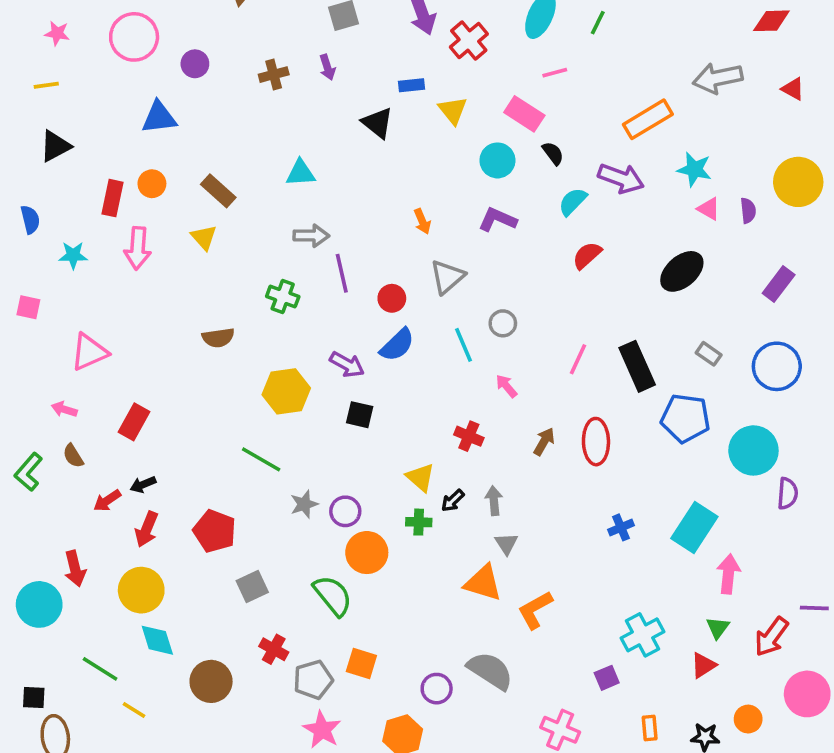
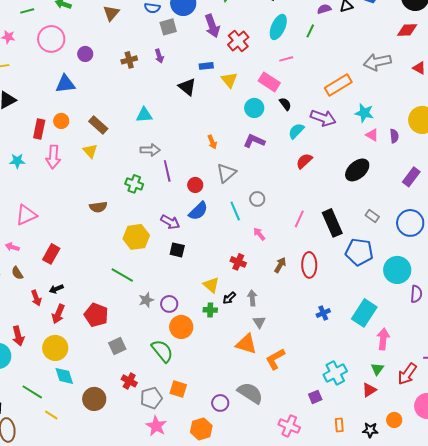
red arrow: (107, 501) -> (36, 298), turned -77

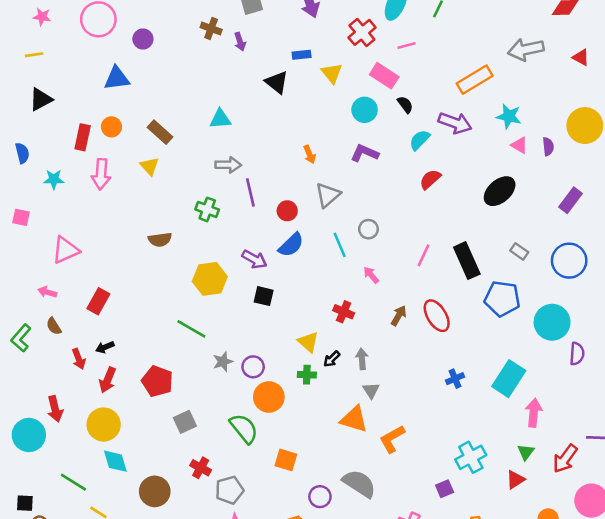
red cross: (238, 41) -> (362, 32), moved
brown cross: (129, 60) -> (211, 29), moved, turned 35
red ellipse: (309, 265) -> (437, 316), turned -30
orange square: (178, 389) -> (286, 460), moved

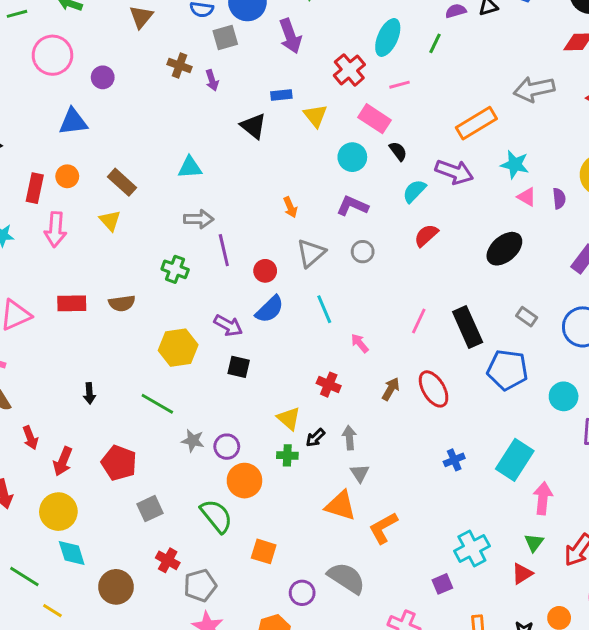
gray circle: (368, 229) -> (363, 252), moved
red rectangle: (98, 301) -> (72, 303), moved, turned 60
cyan circle: (552, 322) -> (564, 396), size x0.7
black arrow: (105, 347) -> (89, 393), moved, turned -72
gray star: (223, 362) -> (193, 441), turned 30

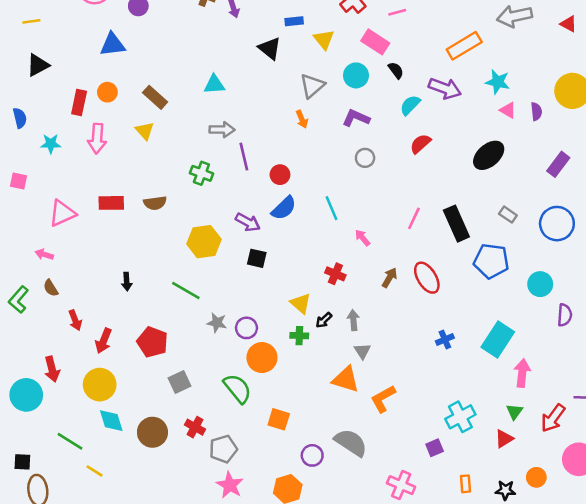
gray triangle: (311, 253) -> (312, 86), moved
brown circle: (116, 587) -> (152, 432), moved

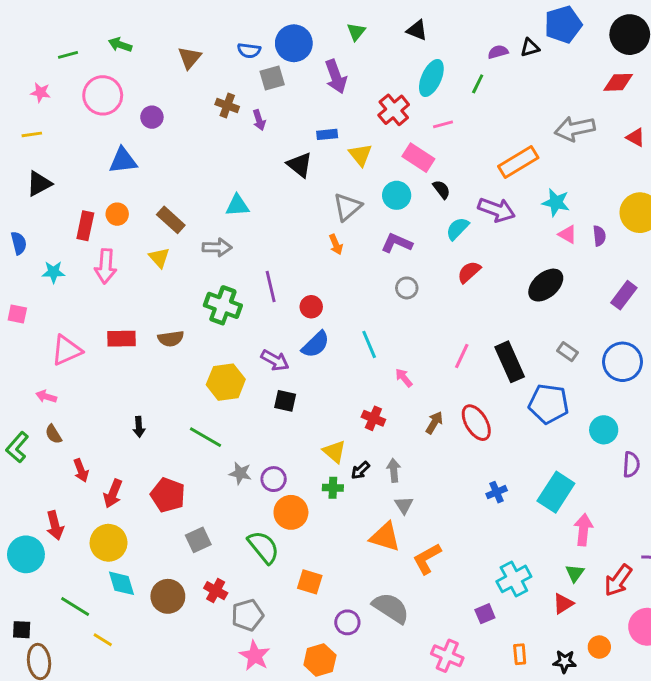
gray arrow: (222, 130) -> (217, 247), moved
green cross: (201, 173) -> (223, 305), size x1.4

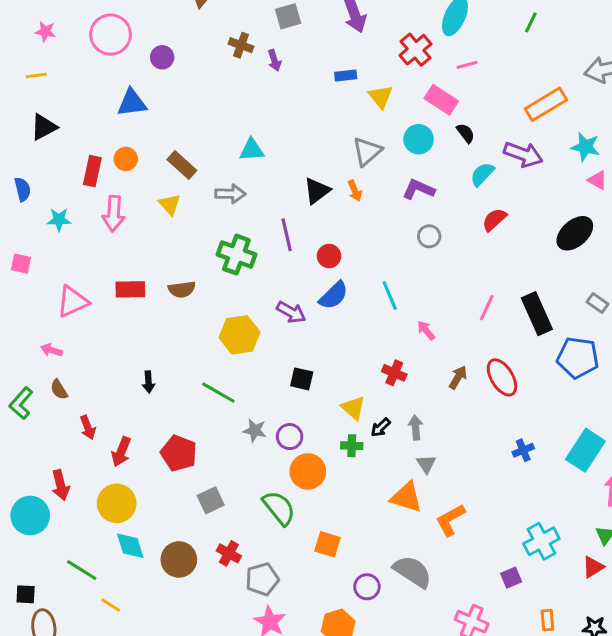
green line: (478, 84) -> (531, 22), moved
black triangle: (300, 165) -> (317, 191), moved, turned 44
black square: (285, 401) -> (302, 379), moved

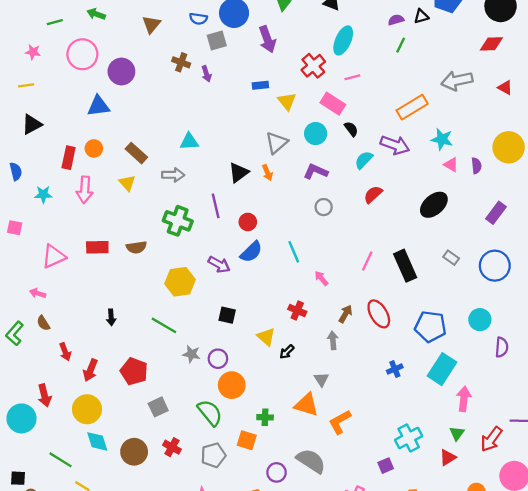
purple circle: (162, 57) -> (121, 71), size x1.5
blue pentagon: (578, 358) -> (430, 327), moved
gray arrow: (416, 427) -> (333, 340), moved
green cross: (352, 446) -> (265, 417), moved
gray pentagon: (262, 579) -> (213, 455), moved

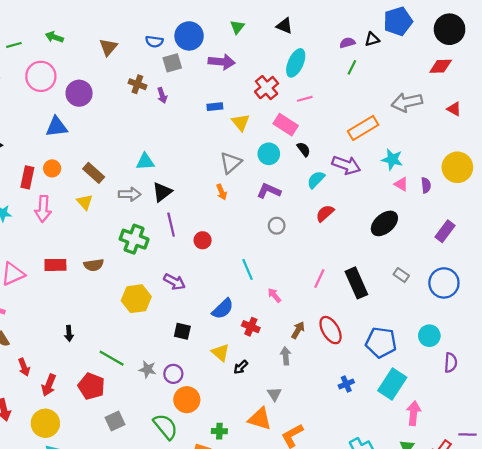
purple arrow: (267, 39) -> (222, 62), turned -65
black triangle: (239, 173) -> (162, 192), moved
blue semicircle: (251, 252) -> (223, 309), moved
green line: (164, 325) -> (112, 358), moved

